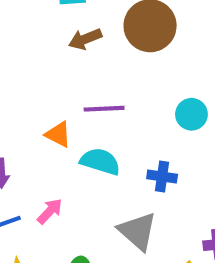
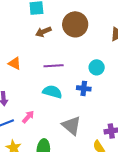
orange triangle: (58, 134) -> (15, 63), moved
blue cross: (162, 177) -> (84, 88), moved

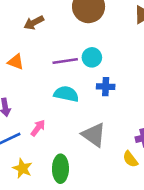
brown arrow: (43, 32) -> (34, 23), moved
cyan circle: (97, 67) -> (92, 57), moved

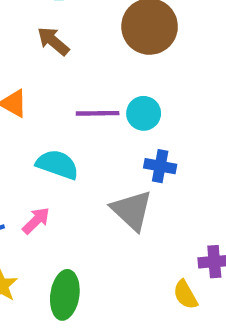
brown arrow: (34, 23) -> (53, 41), turned 60
cyan semicircle: (66, 94) -> (57, 164), moved
gray triangle: (94, 135) -> (132, 210), moved

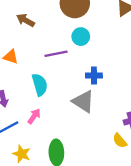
cyan circle: (144, 113) -> (81, 37), moved
cyan semicircle: (57, 164) -> (40, 85), turned 65

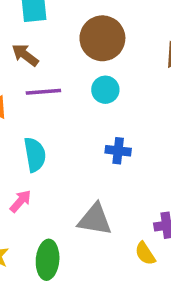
purple line: (56, 54) -> (43, 92), moved
gray triangle: (83, 101) -> (95, 219), moved, turned -30

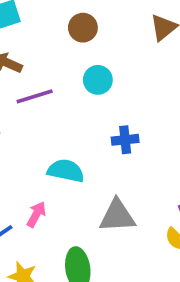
brown circle: (102, 38) -> (83, 28), size x0.6
cyan semicircle: (35, 155) -> (66, 171), moved, turned -56

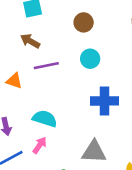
blue cross: (125, 140) -> (104, 101), size x1.5
cyan semicircle: (66, 171) -> (45, 119), moved

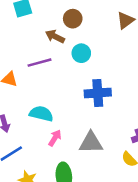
brown arrow: (30, 41) -> (55, 36), moved
pink arrow: (40, 145) -> (55, 138), moved

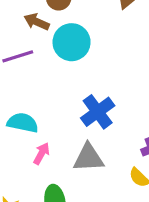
cyan circle: (81, 53) -> (72, 42), size x1.5
blue cross: (98, 93) -> (98, 112), moved, turned -30

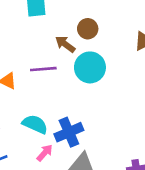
blue cross: (98, 112) -> (69, 132), moved

